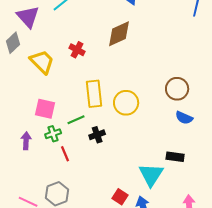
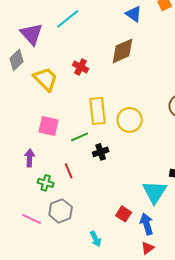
green cross: (53, 134) -> (46, 183), moved, turned 35

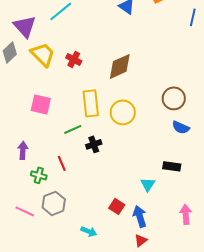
brown diamond: (123, 51) -> (120, 66), moved
yellow trapezoid: (46, 79) -> (43, 54), moved
pink square: (49, 126) -> (41, 104), moved
cyan triangle: (155, 192) -> (148, 184), size x0.6
cyan arrow: (96, 239) -> (89, 231), turned -42

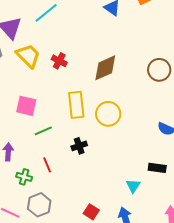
brown circle: (174, 98) -> (159, 70), moved
green line: (73, 129) -> (43, 131), moved
red square: (117, 206) -> (91, 212), moved

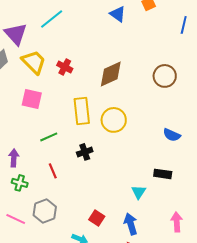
pink square: (26, 106) -> (32, 99), moved
green cross: (24, 177) -> (20, 183), moved

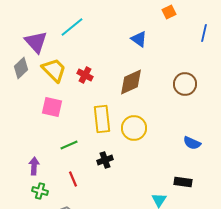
blue triangle: (118, 14) -> (139, 39), moved

